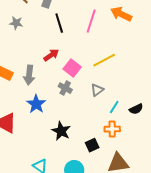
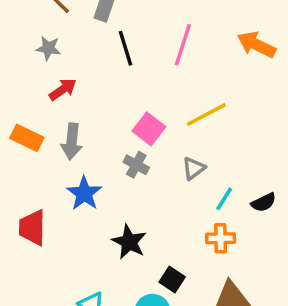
orange arrow: (121, 14) -> (256, 45), moved
red arrow: (51, 55) -> (63, 89), moved
black square: (92, 145) -> (172, 280), moved, turned -32

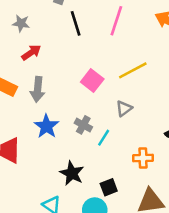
gray cross: (136, 165) -> (83, 125), moved
cyan line: (224, 199) -> (104, 138), moved
black star: (129, 242) -> (72, 173), moved
black square: (172, 280) -> (109, 187), turned 36

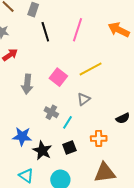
gray arrow: (38, 89) -> (27, 84), moved
blue star: (46, 126) -> (22, 136), moved, turned -30
black square: (109, 187) -> (69, 147), moved

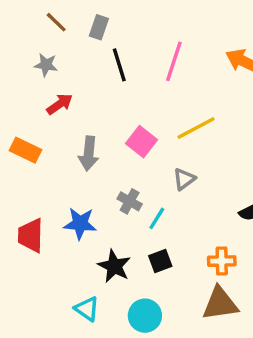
blue star: (22, 136) -> (80, 223), moved
orange cross: (99, 138) -> (222, 261), moved

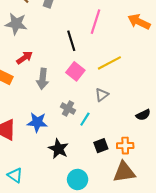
gray star: (46, 65) -> (16, 24), size x1.5
black line: (119, 65) -> (71, 41), moved
red arrow: (60, 104) -> (25, 58), moved
black square: (160, 261) -> (101, 146), moved
cyan triangle: (87, 309) -> (15, 175), moved

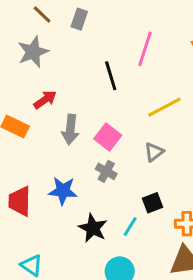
gray star: (16, 24) -> (33, 52), turned -30
pink square: (75, 71) -> (108, 137), moved
cyan line: (85, 119) -> (130, 227), moved
black square: (101, 146) -> (153, 203), moved

